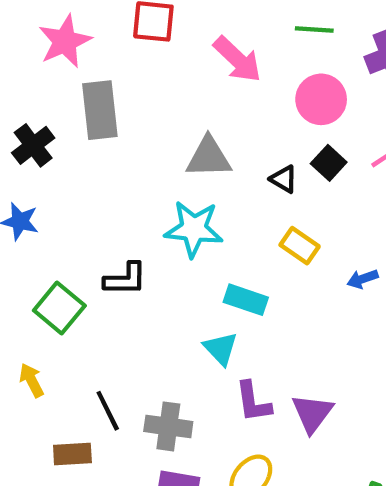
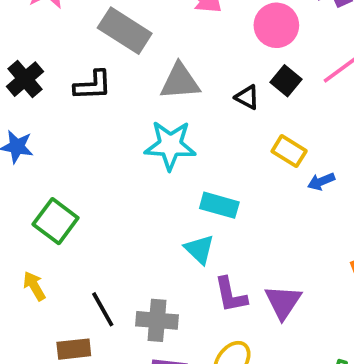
gray rectangle: (100, 110) -> (125, 31), moved, turned -48
yellow rectangle: (300, 246) -> (289, 151), moved
black L-shape: (125, 279) -> (93, 85), moved

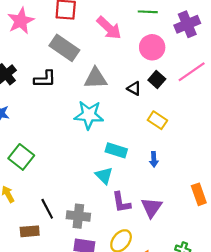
blue arrow: (321, 181) -> (154, 159), moved, turned -72

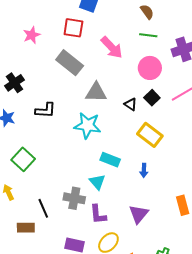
pink star: (21, 21) -> (32, 35), size x0.7
black L-shape: (45, 79) -> (45, 110), moved
yellow rectangle: (157, 120) -> (150, 135), size x1.4
purple L-shape: (121, 202) -> (98, 214), moved
gray cross: (78, 216) -> (74, 198), moved

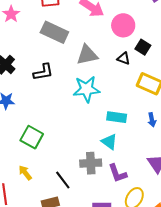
pink circle: (150, 68) -> (123, 25), moved
black L-shape: (45, 110) -> (43, 72), moved

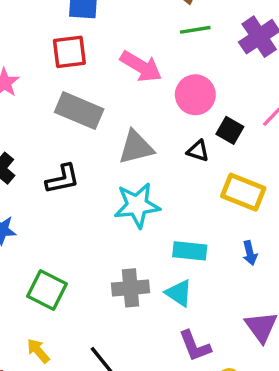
gray cross: (91, 163) -> (131, 288), moved

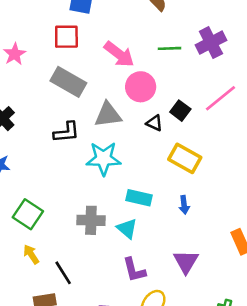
green line: (195, 30) -> (170, 48), moved
pink circle: (195, 95) -> (141, 87), moved
black L-shape: (62, 179) -> (66, 132), moved
yellow arrow: (38, 351) -> (31, 254), moved

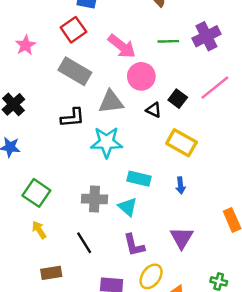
red square: (66, 37) -> (73, 30), turned -35
black line: (63, 273) -> (84, 243), moved

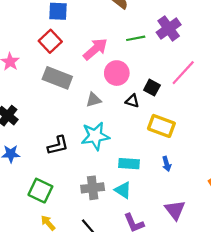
pink arrow: (122, 46) -> (95, 49), turned -70
gray triangle: (111, 102) -> (94, 100), size x0.7
black L-shape: (73, 118) -> (58, 145), moved

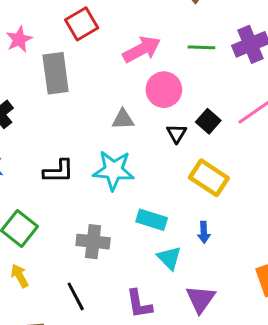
gray rectangle: (57, 78) -> (56, 73), moved, turned 48
black triangle: (132, 101) -> (177, 134), turned 32
cyan triangle: (123, 190) -> (169, 258), moved

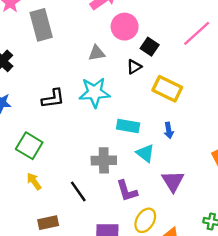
black square: (208, 121) -> (150, 47), moved
black triangle: (177, 134) -> (134, 67), moved, turned 35
gray cross: (93, 242) -> (104, 160), moved

